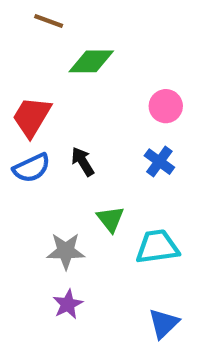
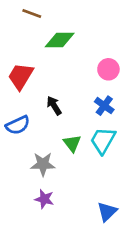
blue semicircle: (32, 168) -> (18, 125), moved
cyan trapezoid: (157, 247) -> (103, 140), moved, turned -52
purple star: (68, 304) -> (44, 199), turned -30

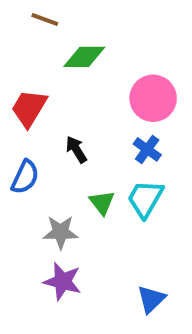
pink circle: (108, 69) -> (153, 98), size x1.5
blue semicircle: (18, 125) -> (25, 177), turned -40
purple star: (44, 199) -> (63, 281), size x1.4

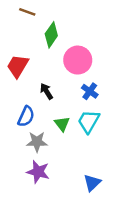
green diamond: (84, 57) -> (51, 35), turned -55
pink circle: (153, 98) -> (78, 60), moved
blue semicircle: (25, 177) -> (26, 117), moved

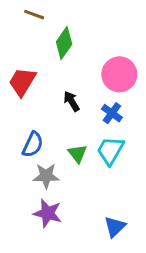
pink circle: (78, 60) -> (119, 74), moved
black arrow: (46, 91) -> (72, 101), moved

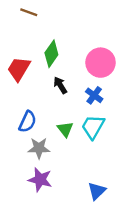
green diamond: (64, 43) -> (51, 54), moved

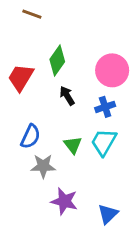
blue cross: (94, 95) -> (105, 107), turned 36
purple star: (40, 180) -> (64, 201), moved

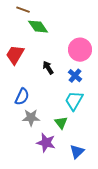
green diamond: (57, 61) -> (38, 27), moved, turned -70
blue cross: (105, 107) -> (75, 76), turned -32
green triangle: (73, 145) -> (61, 123), moved

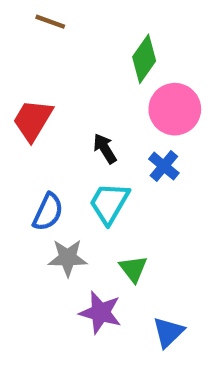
green diamond: (38, 27) -> (144, 59), moved, turned 70
cyan trapezoid: (74, 101) -> (109, 203), moved

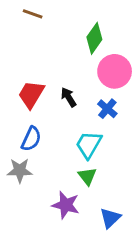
red trapezoid: (33, 120) -> (31, 94), moved
cyan trapezoid: (109, 203) -> (89, 145), moved
gray star: (68, 258) -> (20, 170), moved

